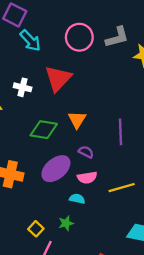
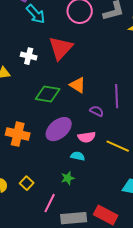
orange triangle: (77, 120) -> (78, 85), turned -30
purple semicircle: (86, 152) -> (97, 111), moved
yellow line: (122, 188) -> (118, 146), turned 40
yellow square: (36, 229) -> (27, 183), moved

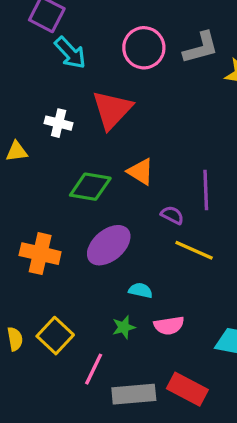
pink semicircle: (87, 137) -> (169, 326), moved
yellow line: (118, 146) -> (194, 250), moved
yellow square: (27, 183) -> (55, 336), size x1.5

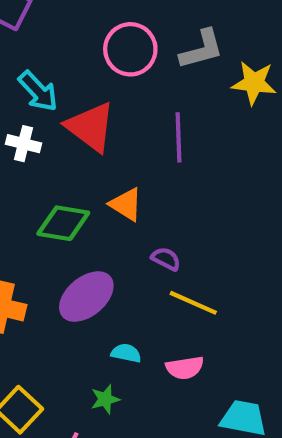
cyan arrow: (70, 53) -> (38, 91), moved
red triangle: (112, 110) -> (91, 127), turned -36
purple line: (206, 190) -> (179, 137), moved
pink semicircle: (169, 326) -> (185, 368), moved

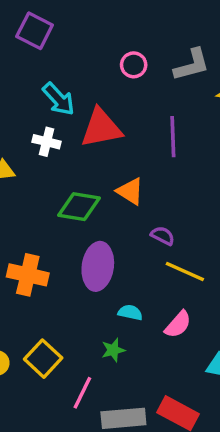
pink circle: (130, 49) -> (134, 65), size x0.6
red triangle: (91, 127) -> (101, 128), turned -48
purple ellipse: (86, 297) -> (98, 266), turned -42
pink semicircle: (185, 368) -> (178, 324), turned -40

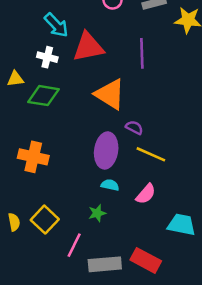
orange triangle: (130, 191) -> (110, 94), size x1.5
green diamond: (79, 207) -> (43, 96), moved
purple ellipse: (98, 266) -> (106, 150), moved

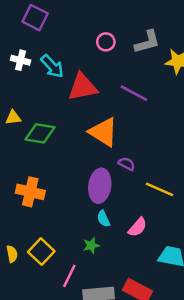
purple line: (142, 53) -> (134, 93), turned -60
white cross: (47, 57) -> (21, 60), moved
yellow line: (151, 154) -> (159, 189), moved
cyan semicircle: (110, 185) -> (103, 219), turned -126

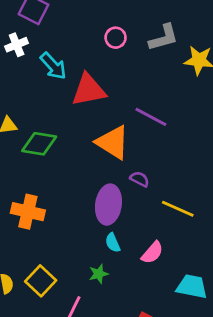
white cross: (21, 60) -> (17, 45), moved, turned -36
purple line: (134, 93) -> (151, 117), moved

